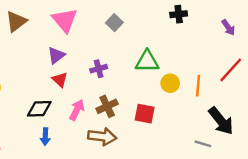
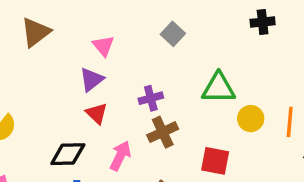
pink triangle: (65, 20) -> (103, 46), moved, size x0.6
brown cross: (107, 106) -> (163, 132), moved

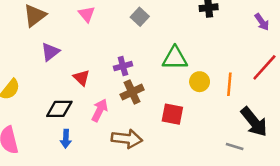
pink triangle: (103, 46) -> (87, 14), moved
purple triangle: (92, 80) -> (50, 52), moved

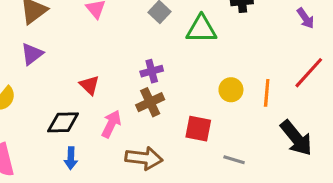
purple triangle: (50, 52) -> (32, 54), moved
green triangle: (175, 58) -> (201, 29), moved
purple cross: (123, 66) -> (152, 71), moved
gray line: (235, 147) -> (234, 160), moved

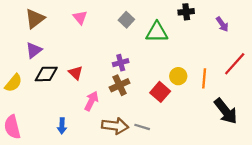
purple arrow: (306, 18) -> (222, 24), moved
black diamond: (63, 122) -> (46, 74), moved
red square: (198, 129) -> (160, 92), moved, turned 30
gray line: (234, 160) -> (142, 127), moved

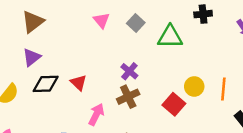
pink triangle: (80, 17) -> (101, 20), moved
purple cross: (121, 63) -> (129, 71), turned -35

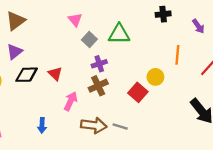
gray square: (136, 23) -> (89, 39), moved
green triangle: (170, 37) -> (119, 34), moved
purple cross: (129, 71) -> (99, 64), turned 32
orange line: (223, 89) -> (177, 55), moved

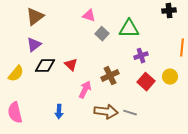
pink triangle: (75, 20) -> (89, 16), turned -32
purple cross: (99, 64) -> (141, 56), moved
yellow circle: (155, 77) -> (170, 77), moved

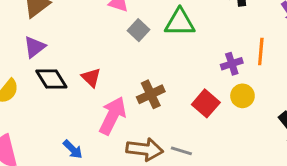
purple cross: (141, 56) -> (232, 64), moved
black diamond: (45, 66) -> (51, 79), turned 60
pink arrow: (85, 90) -> (113, 116), size x1.4
blue arrow: (59, 112) -> (73, 149), turned -48

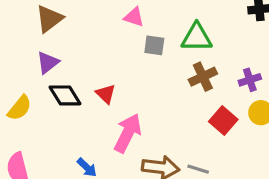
gray square: (139, 30) -> (154, 45), turned -35
brown cross: (151, 94) -> (203, 77), moved

